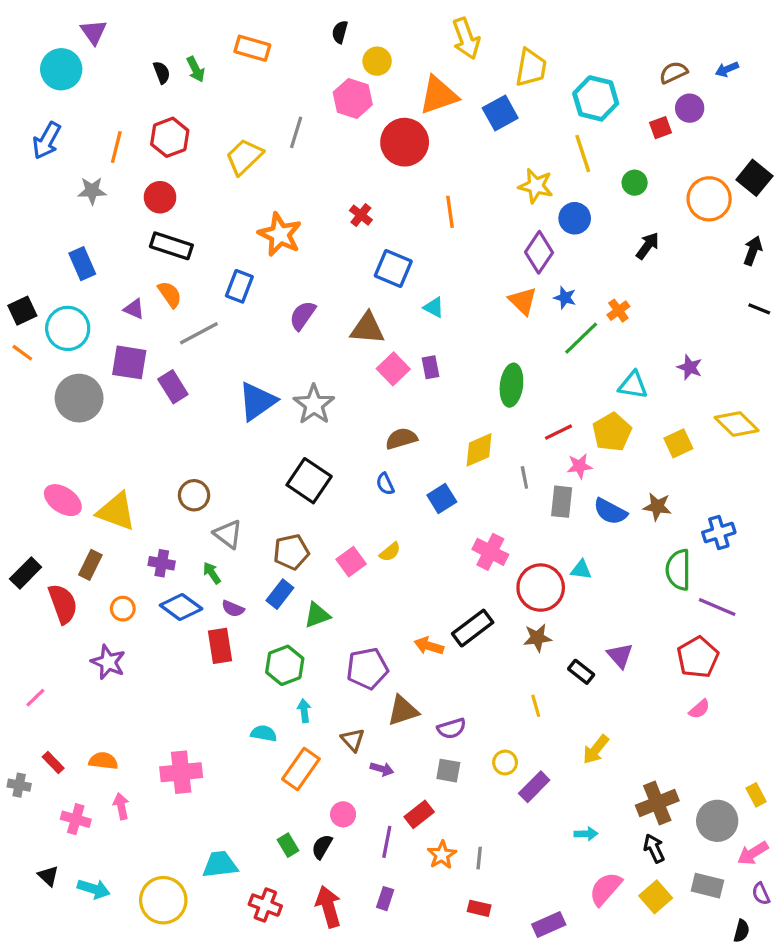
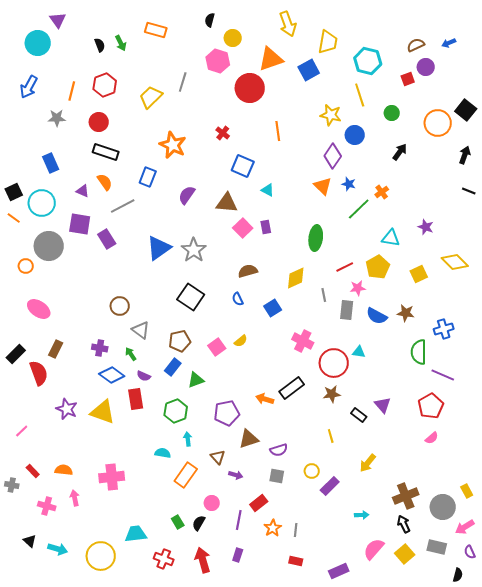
yellow triangle: (116, 511) -> (103, 412), moved
orange circle: (123, 609) -> (26, 266), moved

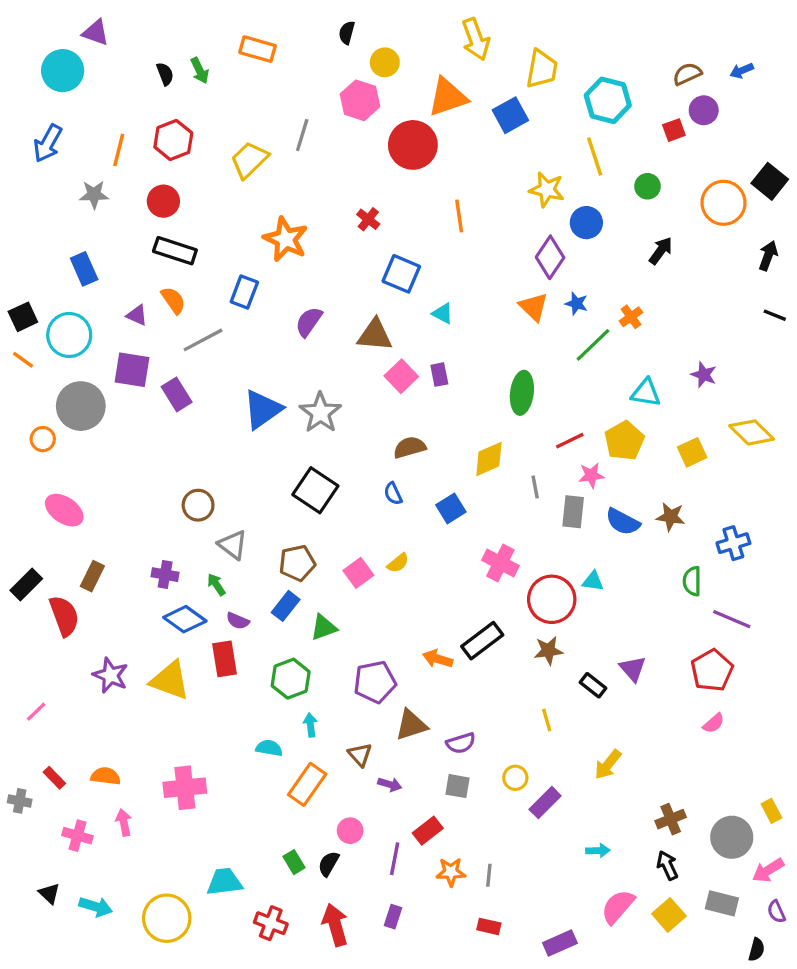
purple triangle: (58, 20) -> (96, 33), turned -36
green semicircle: (419, 352) -> (692, 581), size x0.7
brown cross: (406, 496) -> (671, 819), size x0.7
orange star: (273, 528) -> (451, 872), turned 30

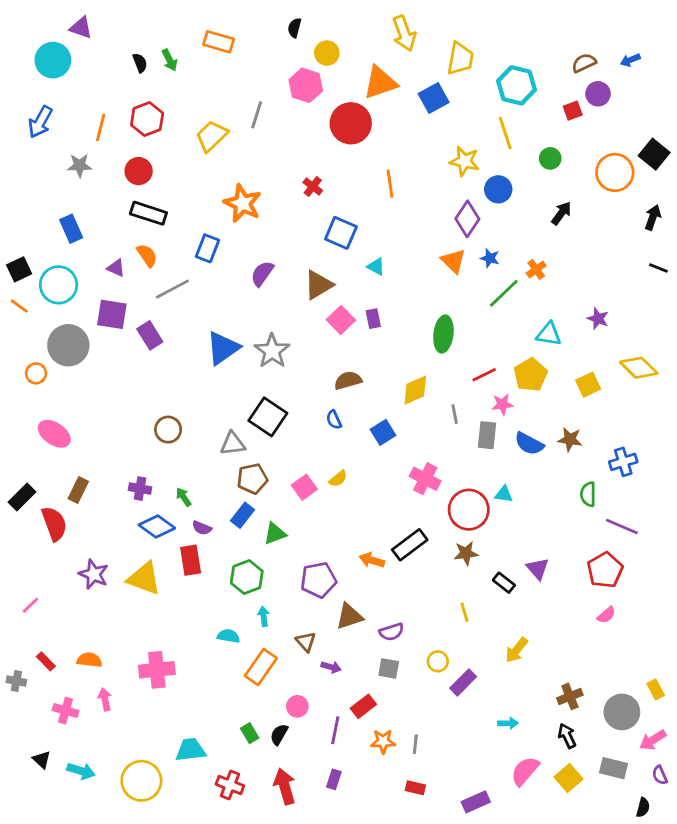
brown triangle: (375, 335) -> (318, 285), turned -36
gray triangle: (233, 545) -> (233, 444), moved, turned -44

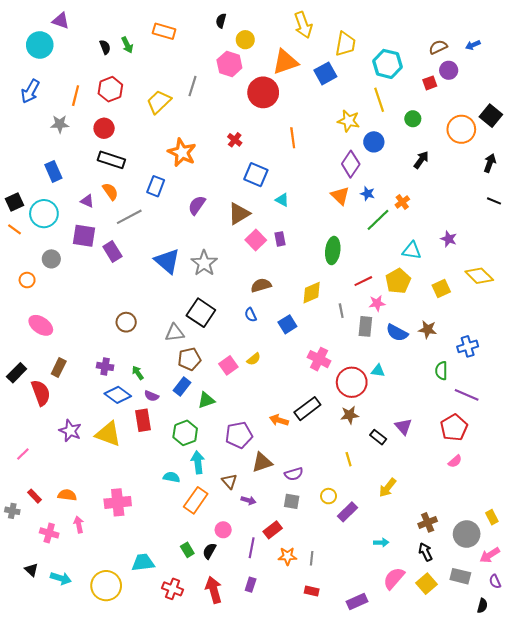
gray circle: (68, 345) -> (51, 259), size x0.6
blue triangle: (223, 348) -> (167, 261), turned -44
cyan arrow: (264, 616) -> (198, 462), size x1.5

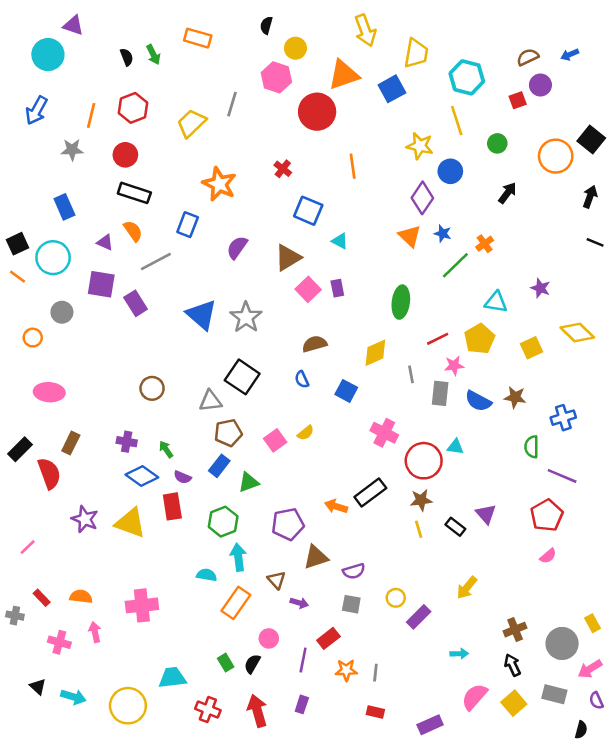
blue square: (287, 324) -> (346, 391), turned -30
pink ellipse: (41, 325) -> (49, 392), turned -30
yellow line: (349, 459) -> (419, 529), moved

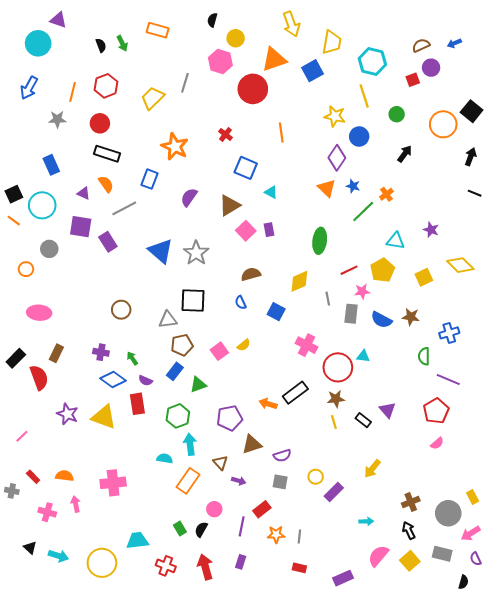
black square: (242, 377) -> (193, 301), turned -32

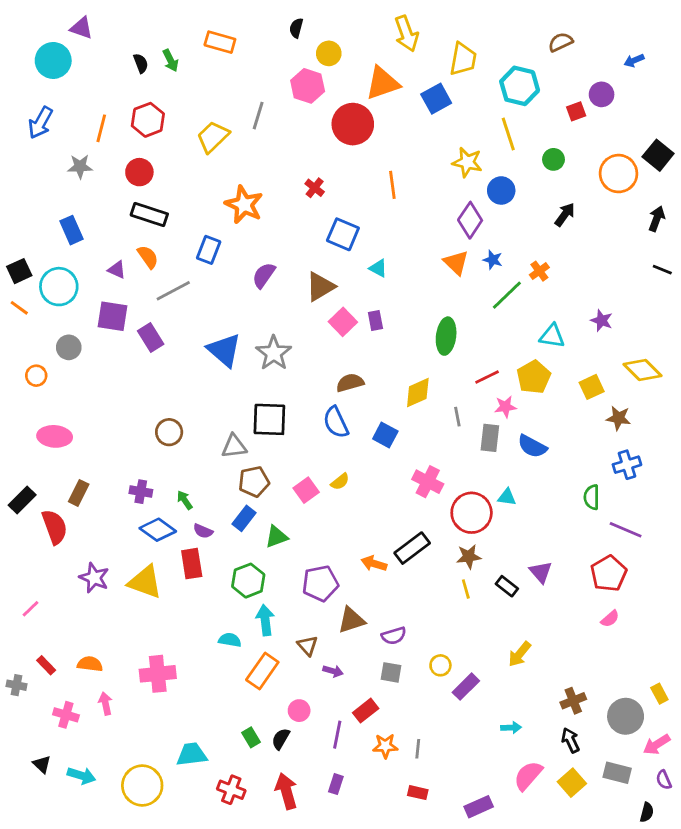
brown semicircle: (421, 45) -> (561, 42), moved
blue semicircle: (241, 303) -> (336, 422), size x1.6
brown star: (411, 317) -> (618, 418), moved

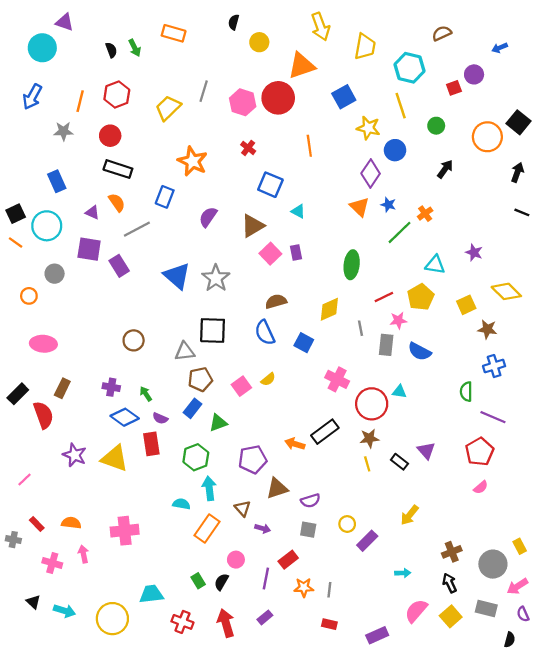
pink hexagon: (308, 86) -> (243, 102), moved
blue square: (436, 99) -> (344, 97), moved
purple rectangle: (336, 784) -> (265, 617), turned 32

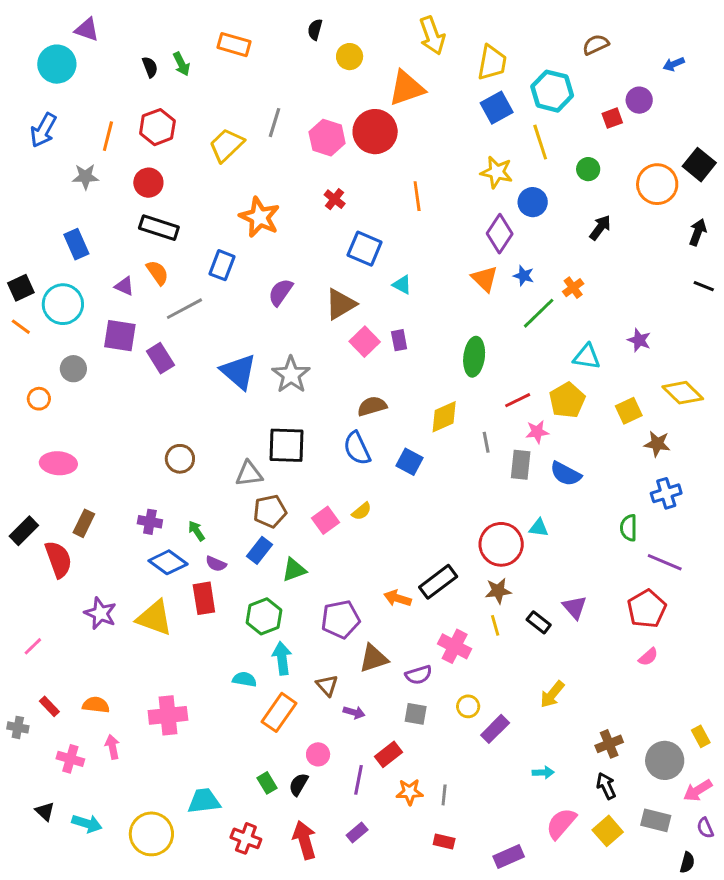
blue square: (344, 97) -> (497, 108), moved
pink cross: (337, 379) -> (455, 646), moved

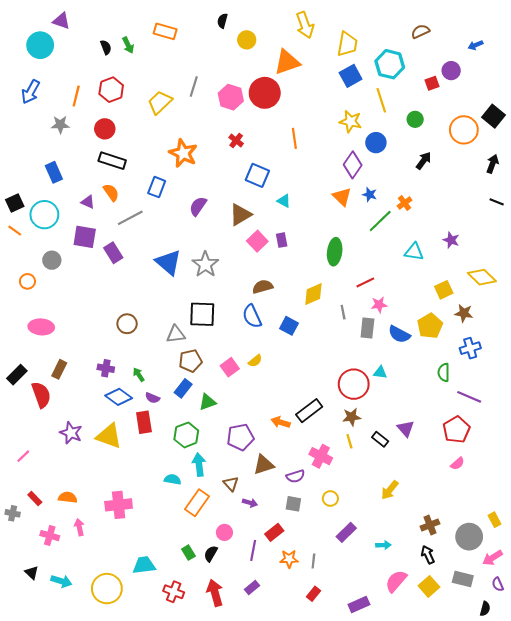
yellow pentagon: (567, 400) -> (430, 326), moved
purple rectangle: (495, 729) -> (346, 532), moved
red rectangle: (444, 841) -> (313, 594), turned -64

